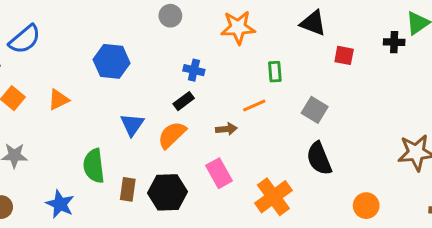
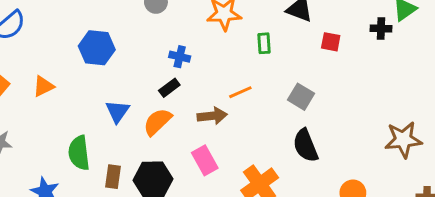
green rectangle: (275, 72) -> (264, 43), moved
brown arrow: (226, 129) -> (212, 116), size x1.4

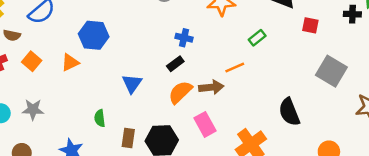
green rectangle: (264, 43) -> (257, 38), moved, turned 56
blue hexagon: (97, 48) -> (94, 35), moved
gray square: (301, 97) -> (331, 71), moved, size x1.4
orange semicircle: (157, 122) -> (180, 92), moved
green semicircle: (79, 153) -> (100, 118), size x0.6

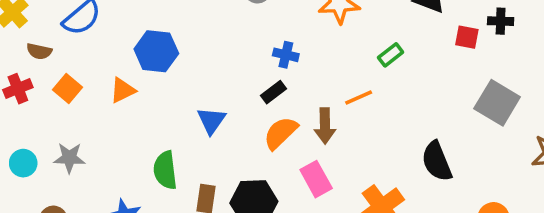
black cross: (352, 14) -> (501, 21), moved
brown arrow: (211, 87) -> (325, 126), turned 95
green semicircle: (100, 118) -> (165, 170), size x1.5

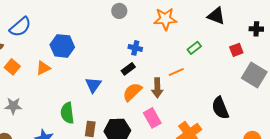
red square: (467, 37) -> (236, 50), moved, turned -32

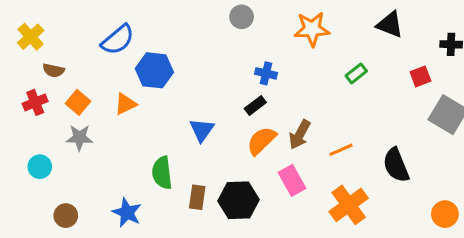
blue semicircle: (20, 27) -> (118, 40), moved
orange line: (176, 72) -> (341, 150), moved
brown arrow: (157, 88) -> (300, 135), turned 30
gray star: (13, 106) -> (80, 138), moved

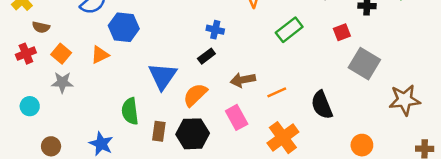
green rectangle: (356, 73) -> (289, 30), size x1.5
blue triangle: (202, 130) -> (163, 76), size x1.4
brown arrow: (300, 135) -> (243, 80), turned 50
orange semicircle: (261, 141) -> (195, 95), moved

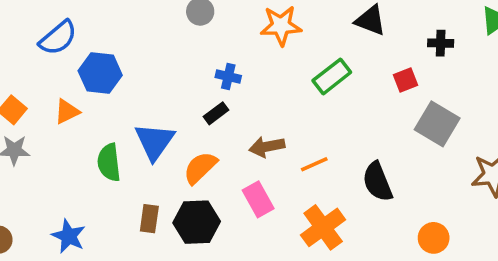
green semicircle: (130, 111) -> (109, 162), moved

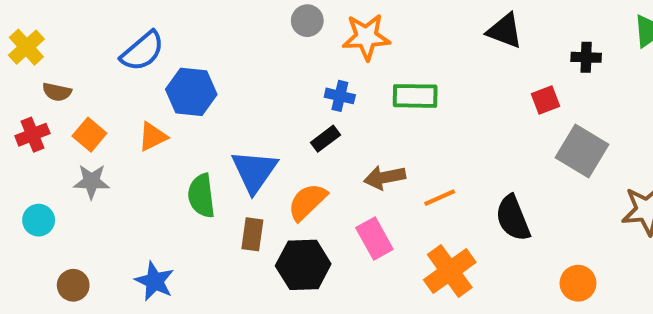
orange star: (281, 26) -> (366, 37), moved
green rectangle: (332, 76) -> (415, 96), moved, turned 39
brown rectangle: (149, 219) -> (252, 234), moved

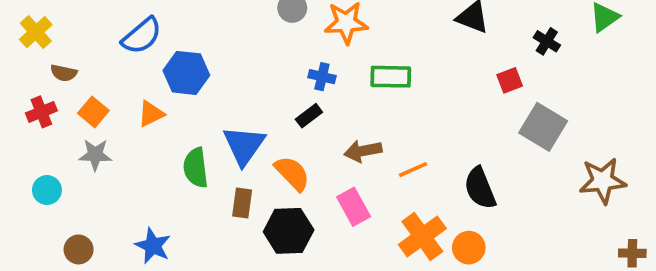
black cross: (586, 57) -> (547, 41), turned 30
orange semicircle: (307, 202) -> (292, 173), turned 90
orange circle: (578, 283) -> (469, 248), moved

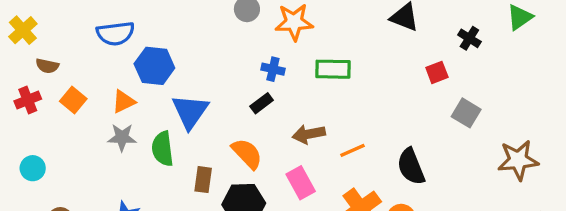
blue semicircle: (142, 36) -> (115, 33), turned 33
gray square: (543, 127) -> (466, 113), size x0.7
blue triangle: (244, 145) -> (190, 111), moved
gray star: (95, 155) -> (122, 137), moved

